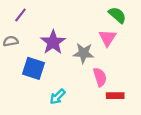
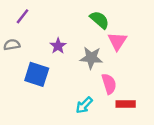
green semicircle: (117, 15) -> (100, 20), moved
purple star: (53, 42) -> (58, 46), size x0.6
cyan arrow: (57, 97) -> (84, 105), moved

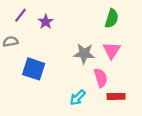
green semicircle: (100, 20) -> (112, 18), moved, turned 66
pink triangle: (117, 41) -> (112, 50), moved
purple star: (58, 46) -> (46, 22), moved

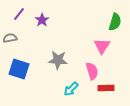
green semicircle: (112, 18) -> (115, 22), moved
gray star: (84, 54) -> (58, 60), moved
blue square: (34, 69) -> (19, 69), moved

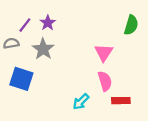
purple line: (19, 14) -> (25, 25), moved
pink triangle: (102, 46) -> (104, 52), moved
gray star: (58, 60) -> (43, 49), moved, turned 30

